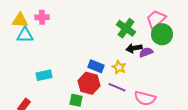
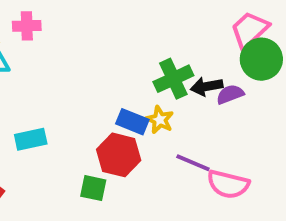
green cross: (126, 28) -> (173, 79), moved, turned 30
yellow star: (119, 67) -> (160, 120), moved
purple line: (117, 87) -> (193, 163), moved

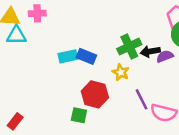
blue rectangle: (132, 122) -> (86, 56), moved
cyan rectangle: (31, 139) -> (68, 56), moved
purple line: (193, 163) -> (142, 99), turned 40

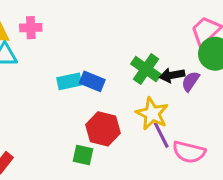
green cross: (129, 47) -> (146, 69), turned -30
purple semicircle: (165, 56) -> (190, 81), turned -35
yellow star: (121, 72) -> (152, 114), moved, size x1.5

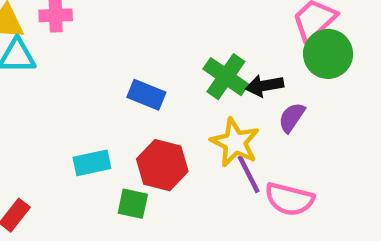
cyan rectangle: (69, 81) -> (92, 163), moved
purple semicircle: (190, 81) -> (292, 117), moved

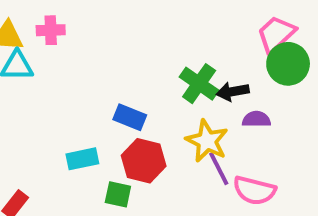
blue rectangle: (146, 95) -> (130, 117), moved
purple semicircle: (292, 117) -> (256, 119), turned 56

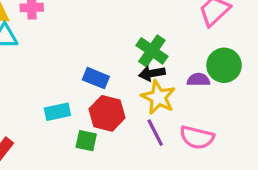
green circle: (288, 64) -> (224, 65), moved
black arrow: (233, 92) -> (152, 73), moved
purple line: (219, 169) -> (155, 133), moved

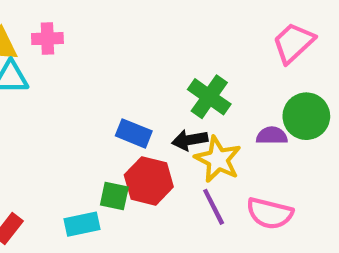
black arrow: (152, 73) -> (190, 140), moved
cyan rectangle: (57, 112) -> (82, 224), moved
green square: (86, 141) -> (114, 196), moved

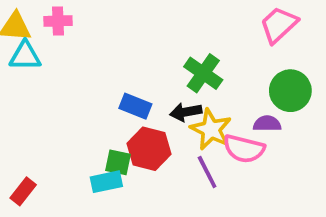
purple semicircle: (272, 136) -> (267, 124), moved
pink semicircle: (270, 213) -> (244, 149), moved
cyan rectangle: (82, 224) -> (106, 182), moved

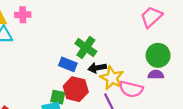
green cross: (203, 73) -> (86, 47), moved
purple semicircle: (267, 124) -> (156, 75), moved

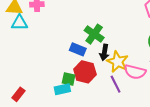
black arrow: (97, 68) -> (104, 52), turned -70

